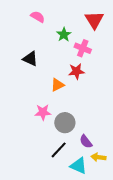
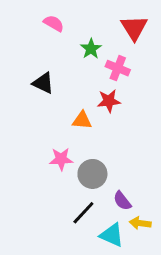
orange triangle: (58, 85) -> (82, 120), turned 32

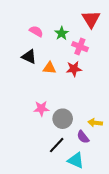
pink semicircle: (54, 23) -> (36, 31), moved
orange triangle: (82, 120) -> (49, 68), moved
yellow arrow: (140, 223) -> (95, 123), moved

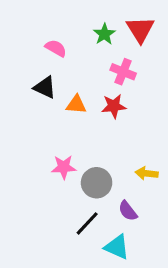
green star: (62, 33) -> (104, 34), moved
yellow arrow: (95, 123) -> (147, 173), moved

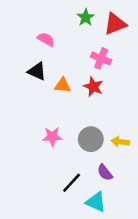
red triangle: (140, 29) -> (115, 24), turned 40
green star: (104, 34) -> (86, 17), moved
red star: (114, 106) -> (93, 87), turned 30
gray circle: (97, 183) -> (91, 139), moved

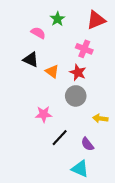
green star: (86, 17) -> (58, 19), moved
orange triangle: (63, 85) -> (52, 71), turned 32
gray circle: (91, 139) -> (76, 96), moved
black line: (72, 183) -> (60, 138), moved

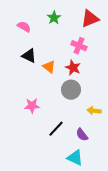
pink semicircle: (38, 33) -> (24, 27), moved
pink star: (44, 114) -> (32, 106), moved

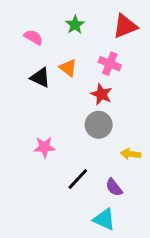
orange triangle: (49, 67) -> (68, 68), moved

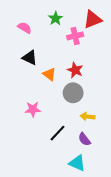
pink cross: (110, 64) -> (75, 36), moved, turned -35
orange triangle: (68, 68) -> (49, 74), moved
yellow arrow: (131, 154) -> (88, 117), moved

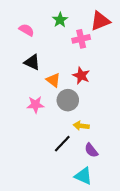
gray circle: (73, 93) -> (68, 100), moved
pink star: (33, 109) -> (35, 105), moved
yellow arrow: (88, 117) -> (81, 126), moved

